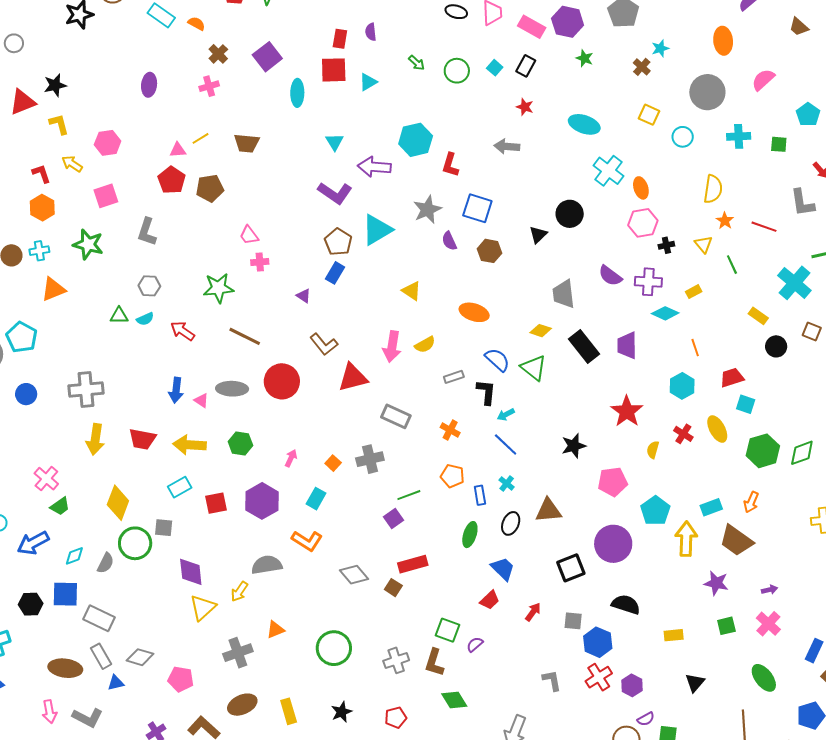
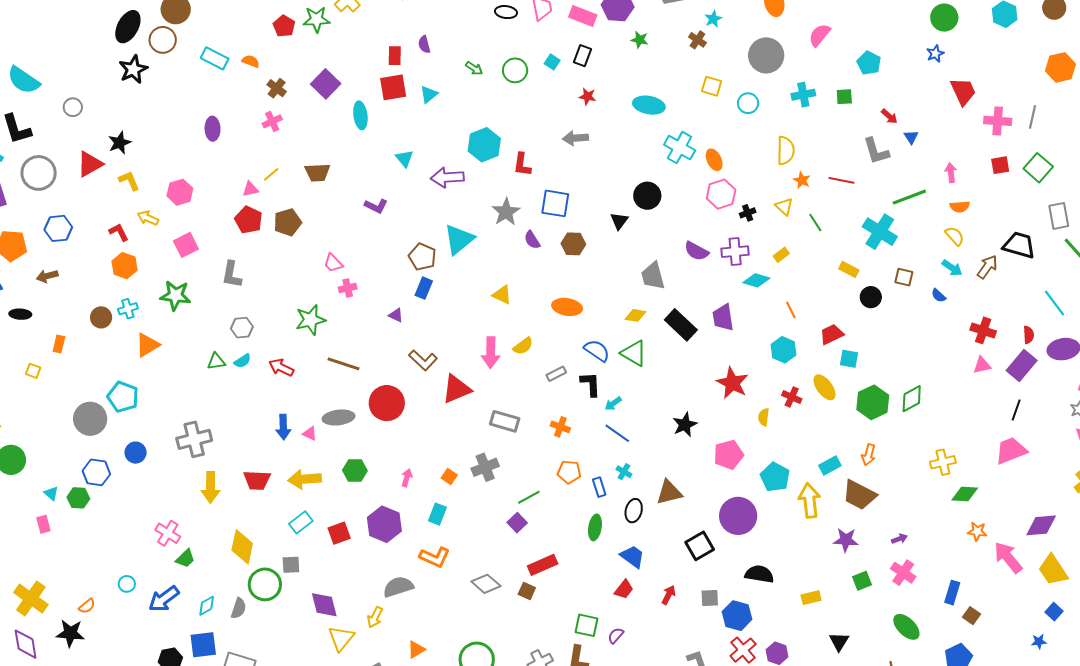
purple L-shape: (335, 193) -> (376, 206), moved, size x0.7

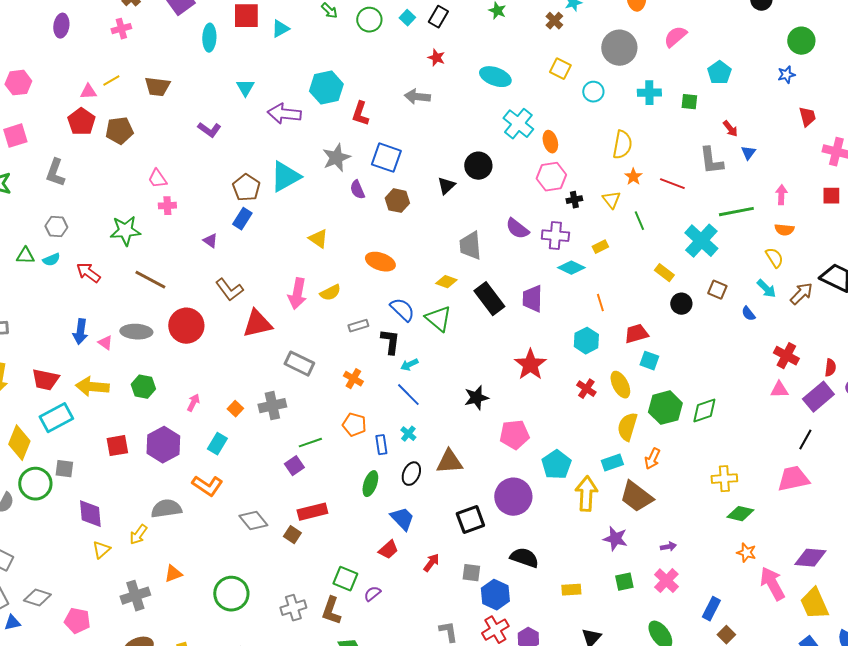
red trapezoid: (963, 91) -> (807, 117), size x0.7
yellow semicircle: (764, 417) -> (627, 427), moved, size x1.6
cyan rectangle: (301, 522) -> (56, 418), moved, size x1.4
yellow triangle: (341, 638) -> (101, 550), size x0.7

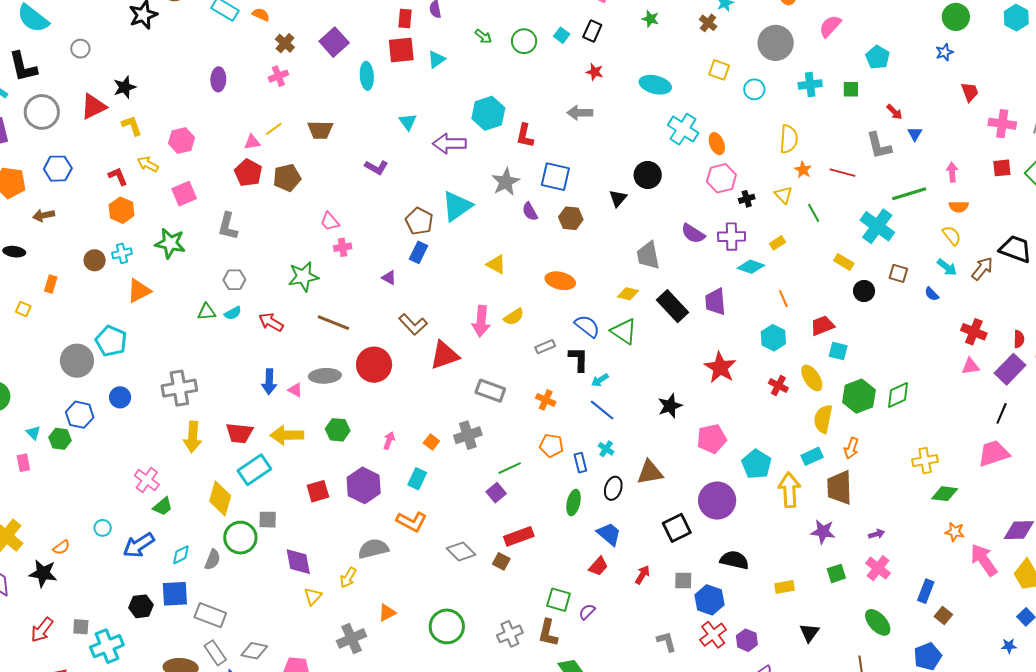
brown trapezoid: (636, 497) -> (839, 488), turned 57

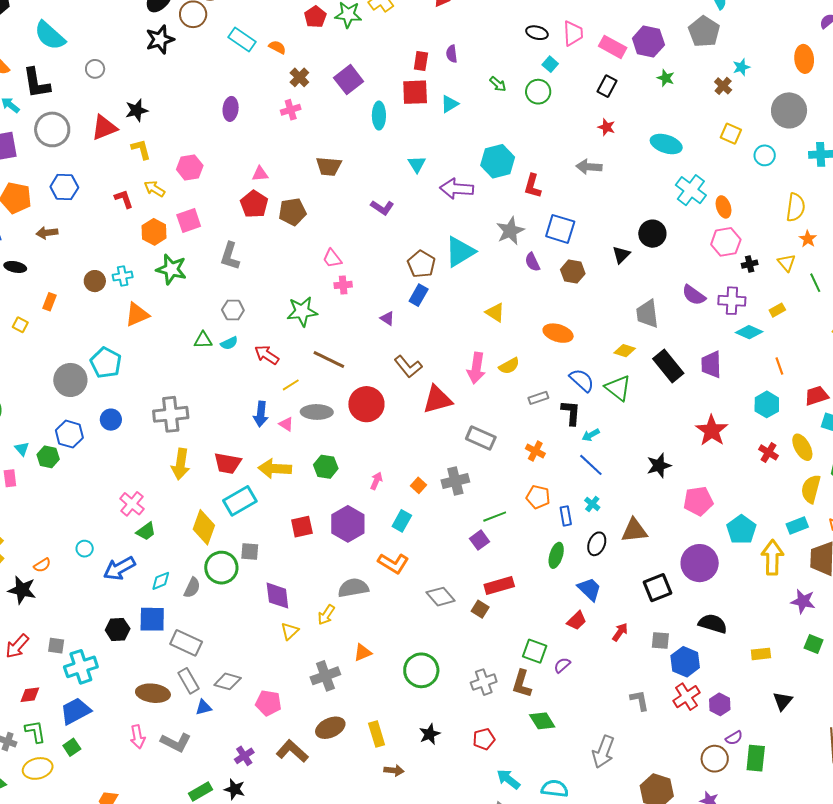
cyan square: (562, 35) -> (550, 64), moved
yellow line: (274, 129) -> (291, 385), moved
orange hexagon: (121, 210) -> (154, 232), moved
green square: (836, 573) -> (814, 644), turned 36

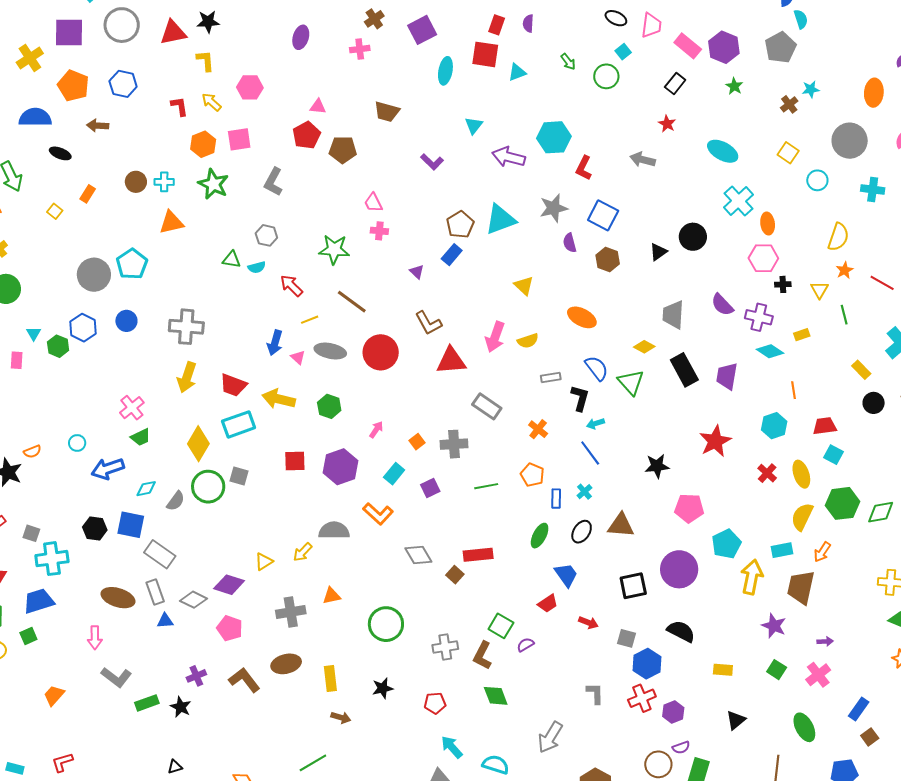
purple square: (480, 540) -> (430, 488), moved
purple diamond: (277, 596) -> (229, 585), moved, turned -76
red arrow: (620, 632) -> (588, 623), turned 66
gray L-shape: (176, 742) -> (116, 677), moved

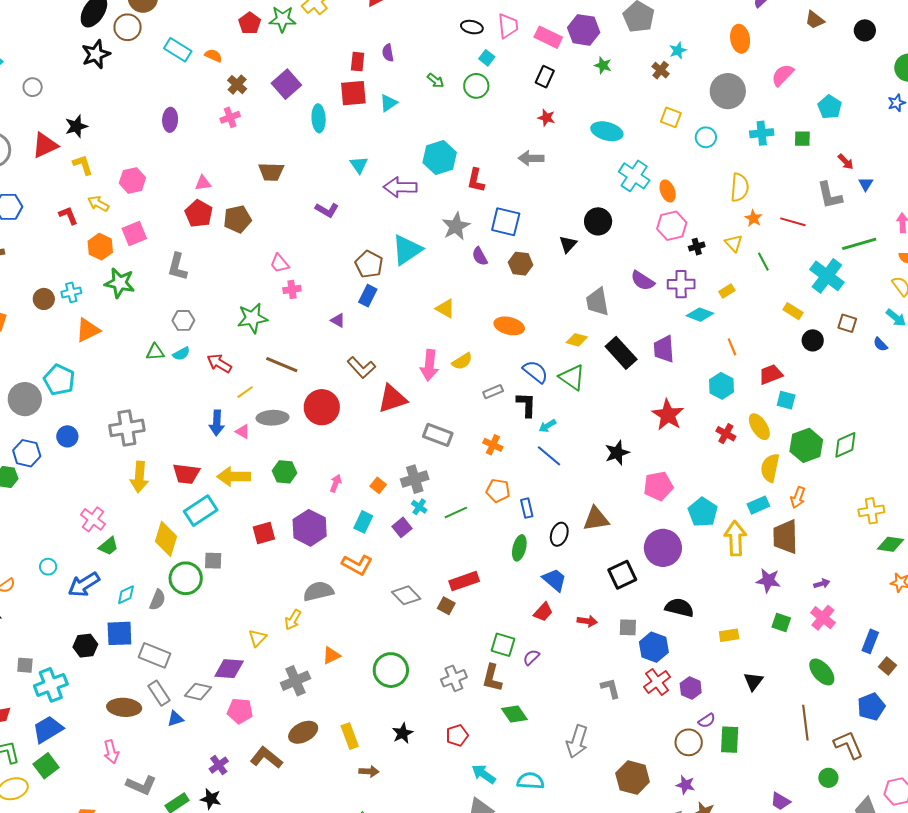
cyan cross: (584, 492) -> (419, 507), moved
green square: (28, 636) -> (46, 766), size x1.4

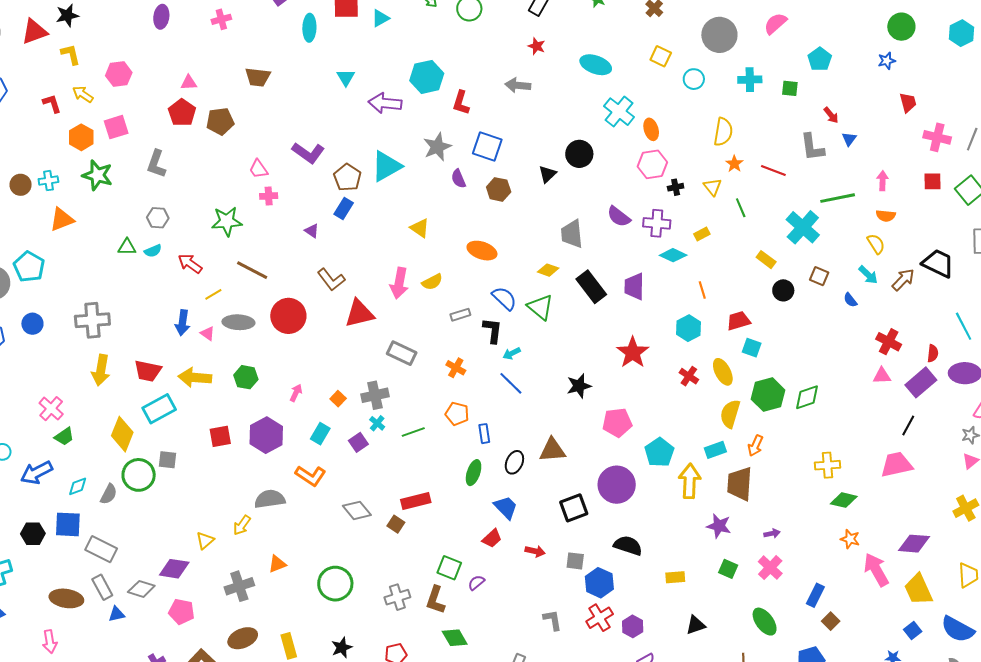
purple L-shape: (327, 210) -> (308, 153), moved, size x1.4
black triangle: (753, 681) -> (696, 625), turned 30

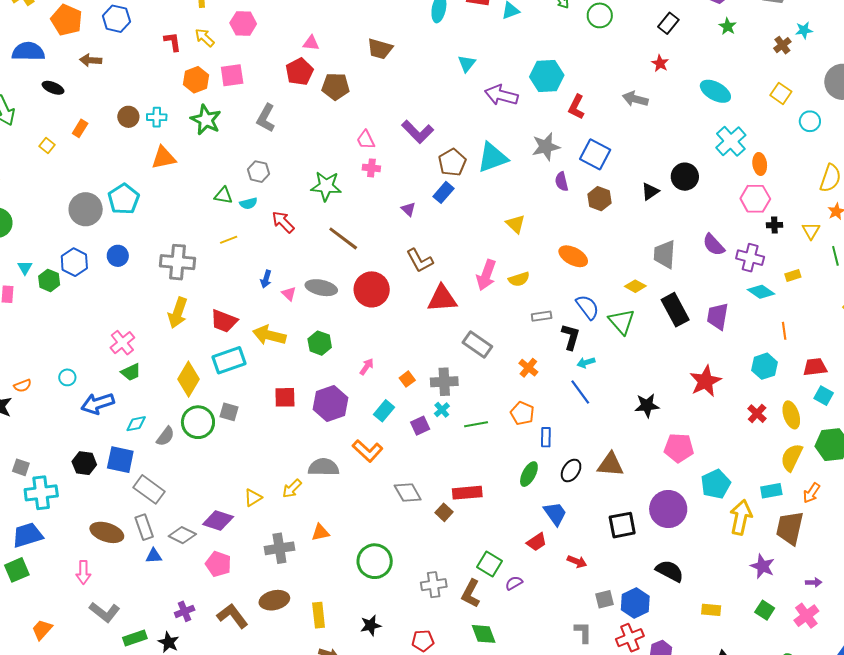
yellow line: (213, 294) -> (229, 240), moved
blue arrow: (182, 323) -> (266, 279), size x0.7
gray square: (575, 561) -> (604, 599), moved, turned -30

